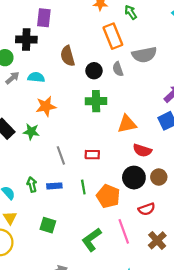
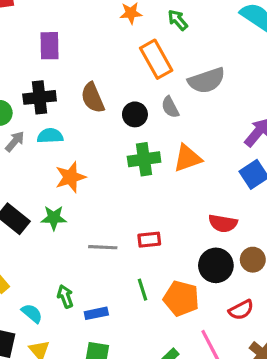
black cross: (26, 40) -> (40, 97), moved
orange triangle: (127, 124) -> (188, 158), moved
gray line: (61, 155) -> (103, 247), turned -60
blue rectangle: (54, 186) -> (96, 313), moved

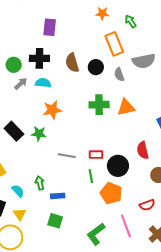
black circle: (135, 114) -> (96, 67), moved
red semicircle: (223, 223) -> (143, 150), turned 60
black circle: (216, 265) -> (118, 166), moved
green line: (142, 290) -> (91, 176), moved

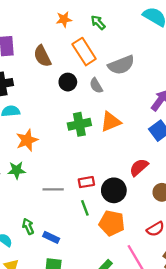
brown semicircle: (72, 63) -> (42, 56), moved
red semicircle: (143, 150) -> (139, 167), turned 72
blue rectangle: (58, 196) -> (51, 237), turned 40

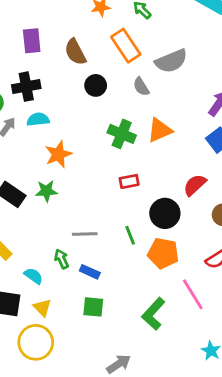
black circle: (68, 82) -> (96, 85), moved
green cross: (79, 124) -> (122, 134), turned 35
red rectangle: (86, 182) -> (129, 181), moved
gray line: (53, 189) -> (85, 234), moved

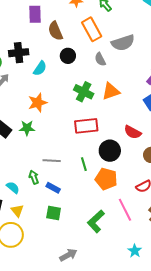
purple rectangle: (32, 41) -> (35, 14), moved
cyan semicircle: (38, 119) -> (40, 68), moved, turned 126
red rectangle: (129, 181) -> (86, 126), size x1.6
red semicircle: (195, 185) -> (133, 132), turned -114

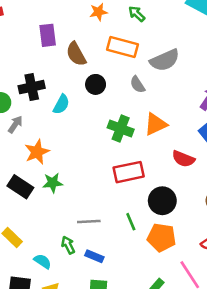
orange rectangle: (92, 29) -> (122, 47), turned -40
orange star: (38, 103) -> (37, 152), moved
red semicircle: (133, 132) -> (183, 159), moved

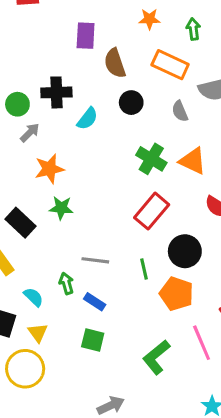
green arrow: (137, 14) -> (193, 29), turned 30
orange triangle: (156, 124) -> (193, 161), turned 40
red rectangle: (129, 172) -> (152, 211), turned -48
black rectangle: (20, 187) -> (20, 223), moved

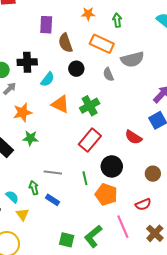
green cross: (151, 159) -> (90, 106), turned 30
orange triangle: (193, 161) -> (60, 104), moved
yellow triangle: (38, 333) -> (22, 214), moved
green square: (93, 340) -> (67, 240), moved

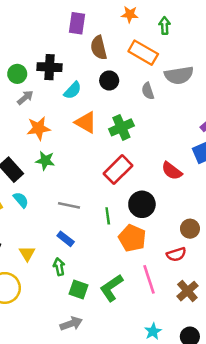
brown circle: (153, 174) -> (190, 229), moved
green arrow: (34, 188) -> (59, 267), moved
cyan semicircle: (12, 197) -> (21, 200), moved

